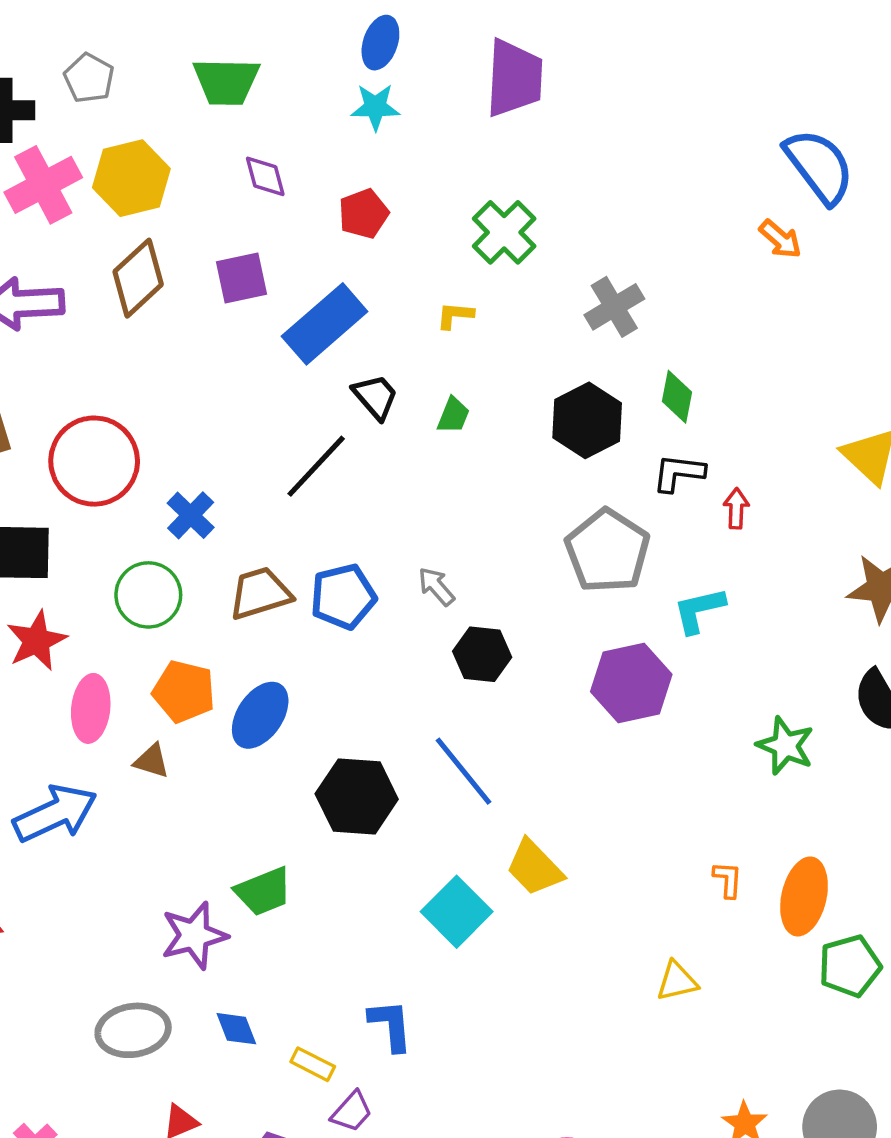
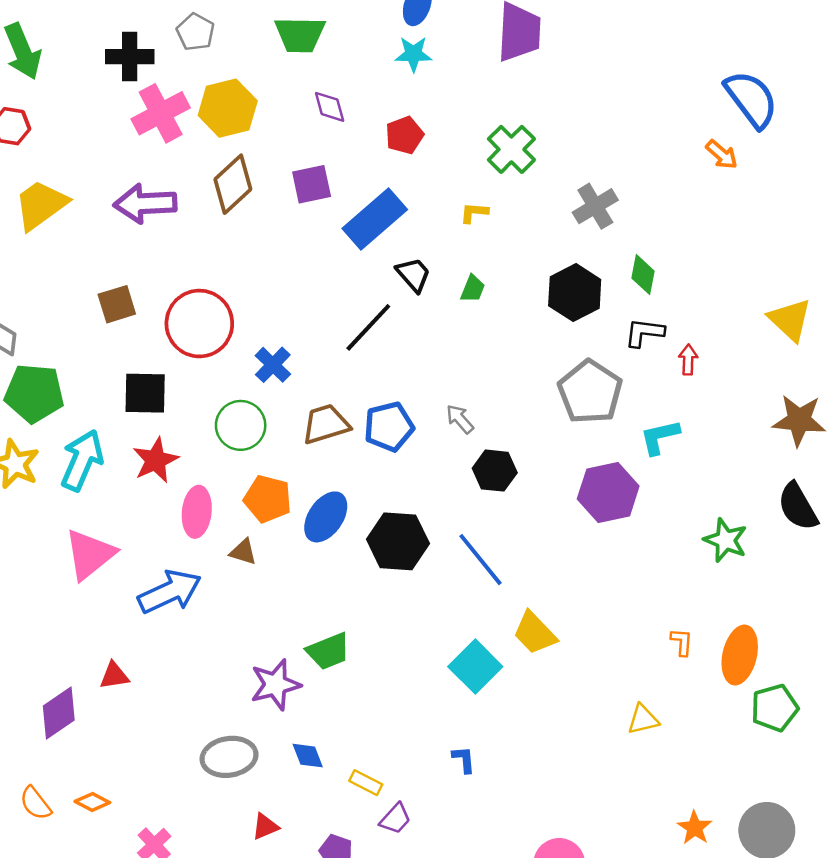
black hexagon: (357, 797) -> (398, 541), moved
blue L-shape: (391, 1025) -> (464, 759), moved, size x0.7

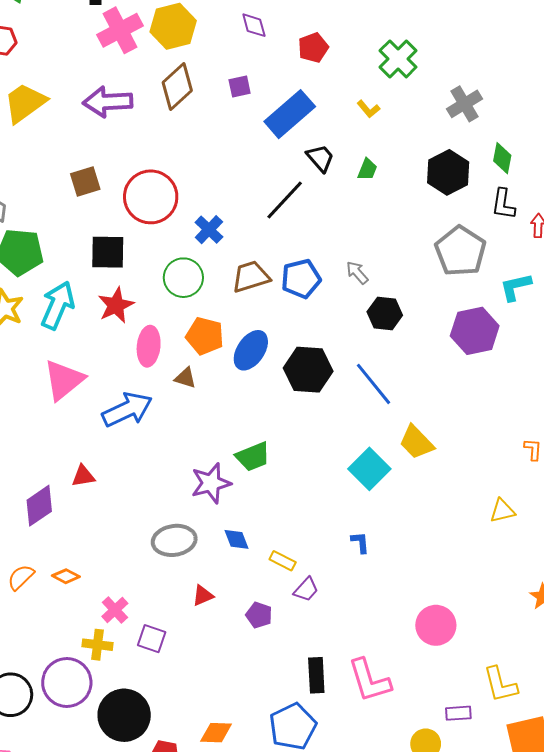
purple square: (312, 184) -> (240, 87), size x0.7
yellow L-shape: (474, 213) -> (368, 109), turned -135
black L-shape: (644, 333) -> (503, 204), turned -88
orange semicircle: (36, 803) -> (21, 577), turned 84

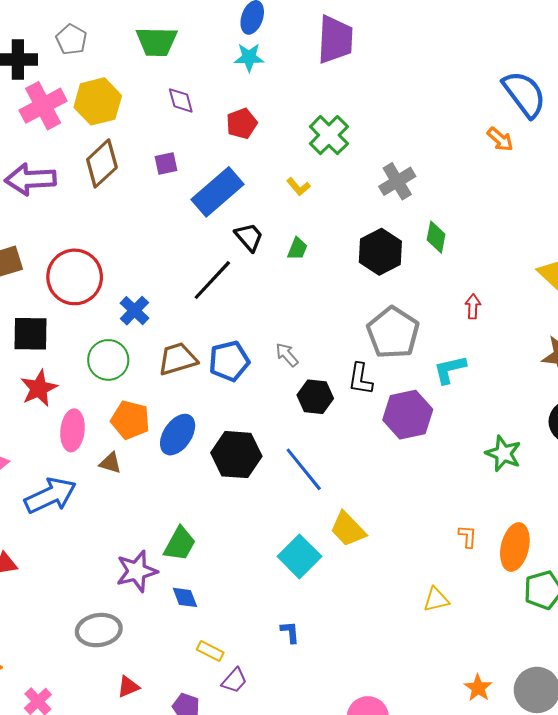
black L-shape: (503, 204) -> (360, 379), moved
green trapezoid: (253, 457) -> (180, 544), turned -39
blue diamond: (237, 539) -> (185, 597), moved

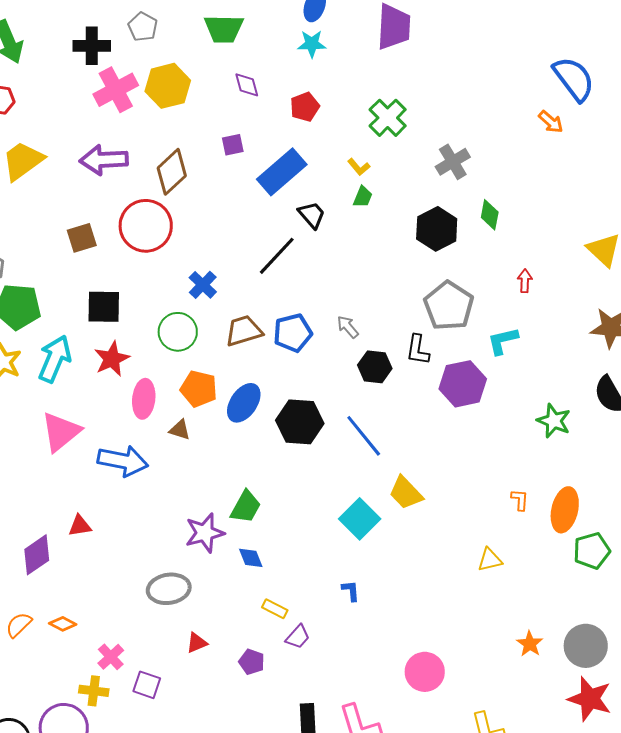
brown diamond: (102, 163) -> (172, 172), moved
green trapezoid: (297, 249) -> (363, 197), moved
red circle: (75, 277) -> (146, 226), moved
blue arrow: (50, 496) -> (123, 461), turned 36

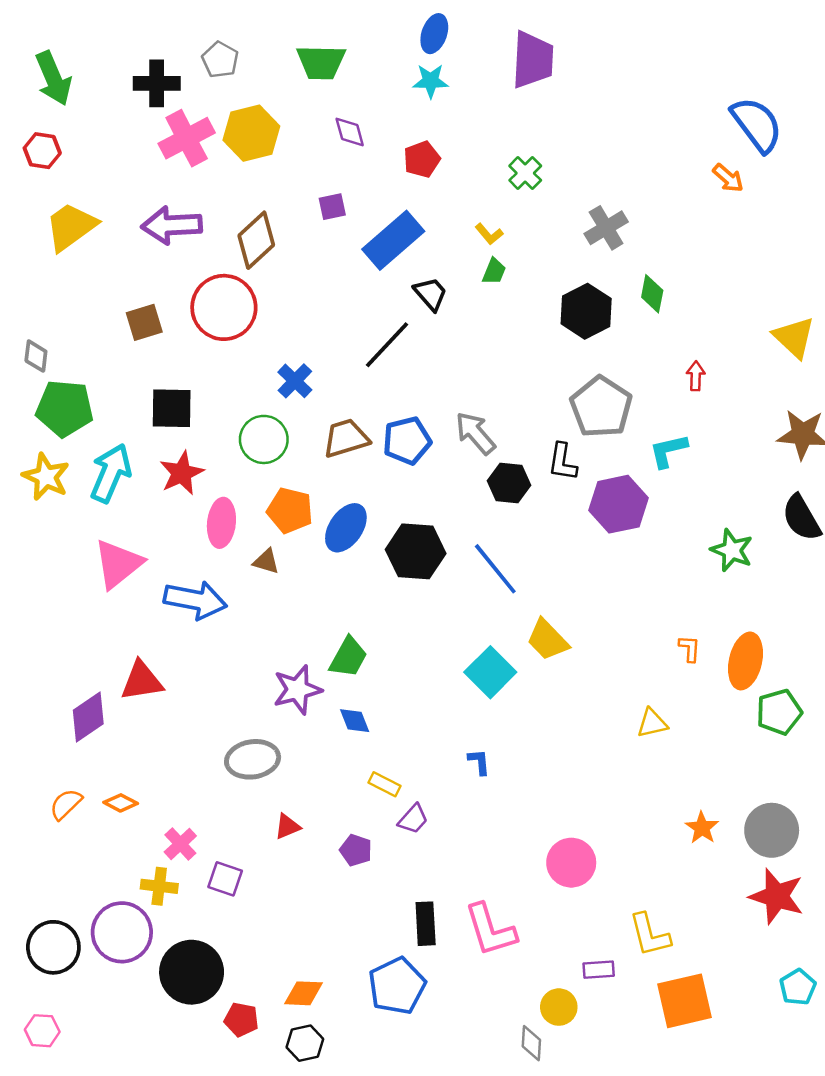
green cross: (388, 118) -> (525, 173), size x0.7
gray arrow: (348, 327) -> (475, 433), size x1.5
red triangle: (80, 526) -> (142, 681), size x1.5

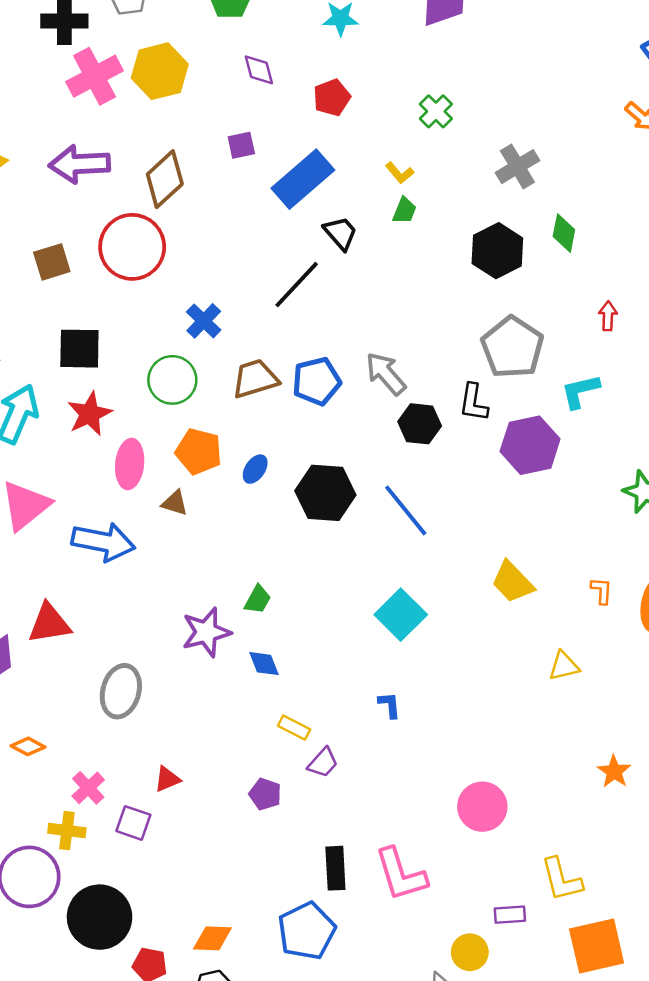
blue ellipse: (346, 528) -> (255, 469), size x0.6
yellow trapezoid: (548, 640) -> (512, 582), moved
green trapezoid: (348, 657) -> (258, 600), size x0.7
gray ellipse: (253, 759) -> (121, 691), moved, turned -66
red triangle: (287, 827) -> (167, 779), moved

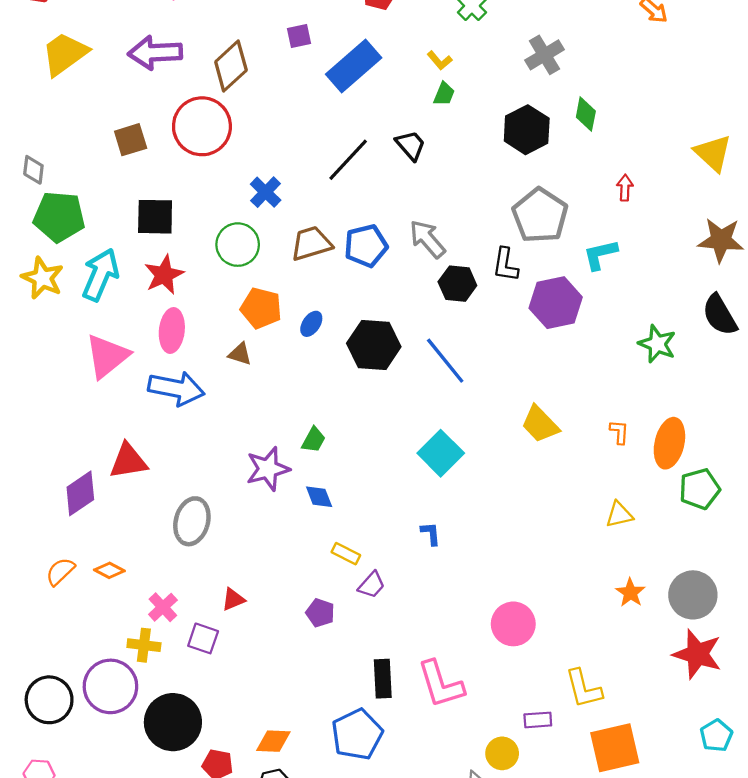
black trapezoid: (341, 233) -> (411, 145), moved
pink ellipse: (130, 464) -> (172, 330), moved
yellow triangle: (564, 666) -> (619, 515), moved

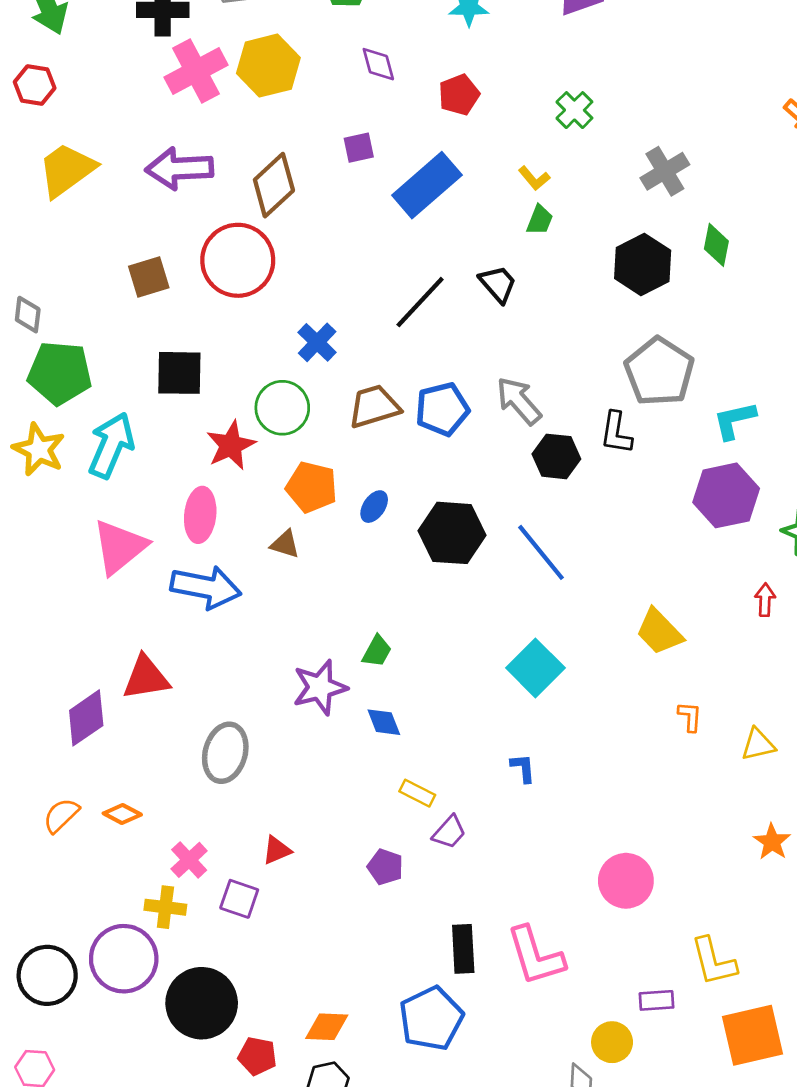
red arrow: (625, 188) -> (765, 600), moved
red star: (164, 275) -> (231, 445), moved
purple hexagon: (556, 303) -> (726, 495), moved
orange L-shape: (619, 432) -> (690, 717), moved

